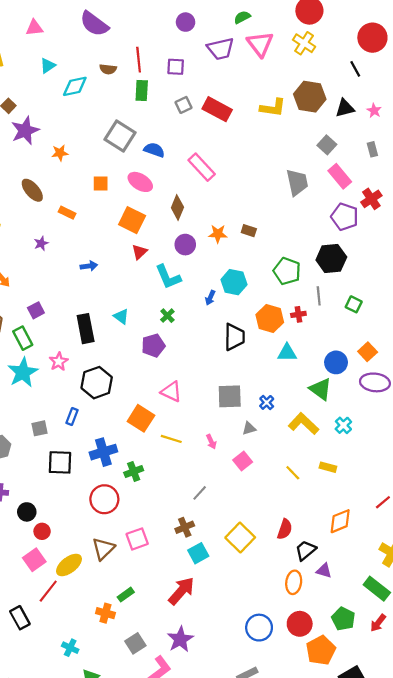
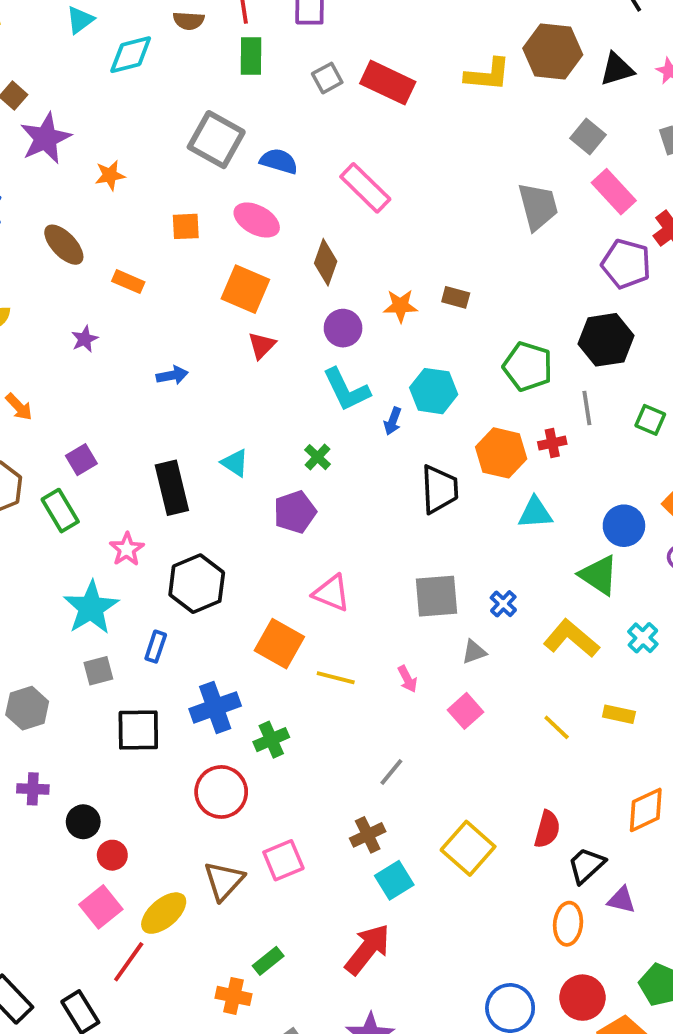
cyan L-shape: (168, 277) -> (346, 390), moved
cyan star: (23, 372) -> (91, 608), moved

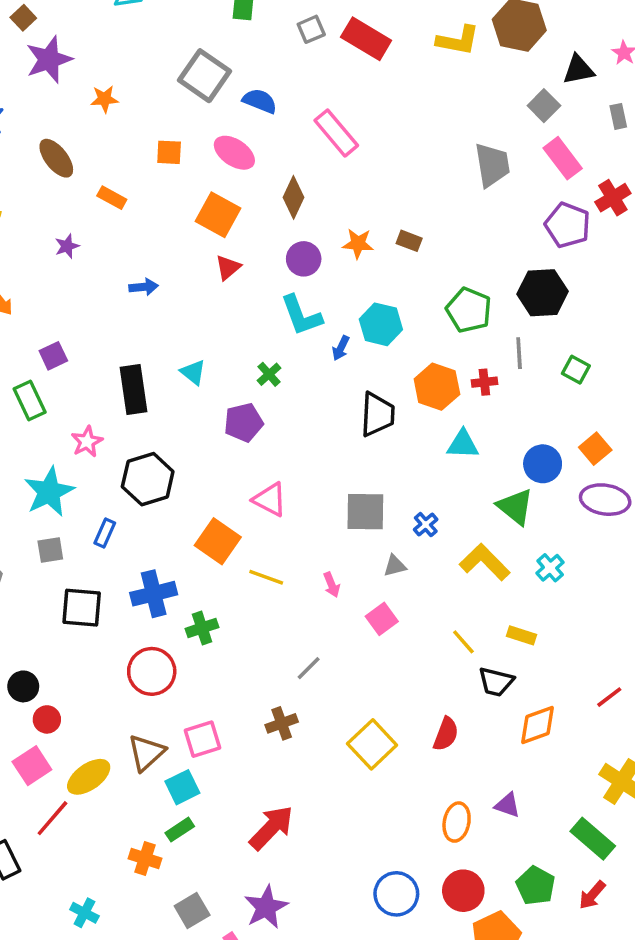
black triangle: (617, 69) -> (578, 70), moved
black trapezoid: (586, 865) -> (496, 682), moved, turned -129
cyan square: (394, 880) -> (182, 787), moved

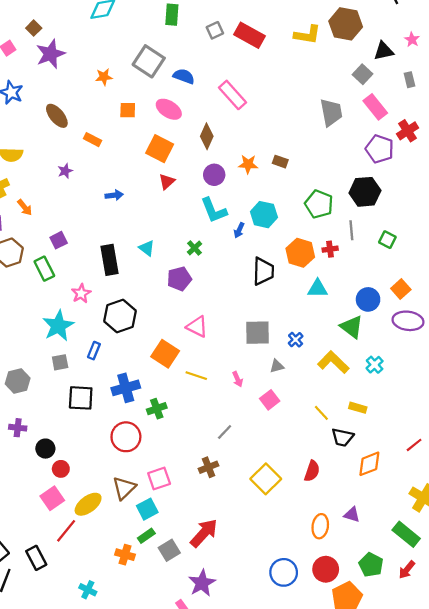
orange star: (104, 99) -> (104, 77), moved
gray square: (192, 910) -> (169, 550), moved

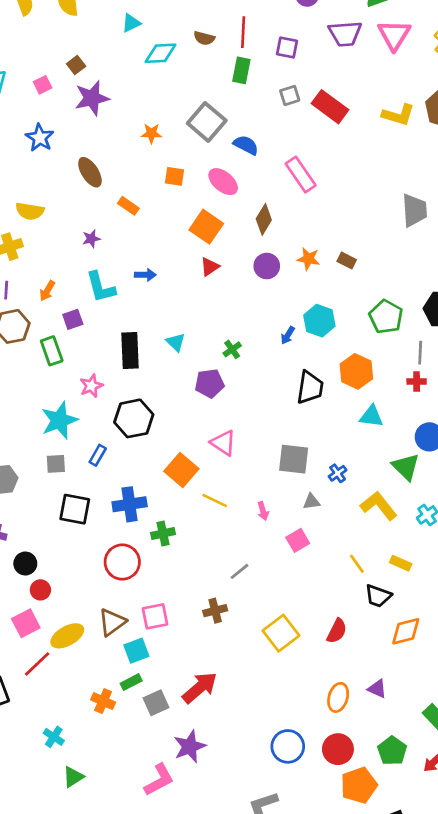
orange arrow: (25, 207) -> (47, 291), moved, turned 63
cyan L-shape: (214, 210) -> (101, 287), moved
red cross: (330, 249) -> (417, 381), moved

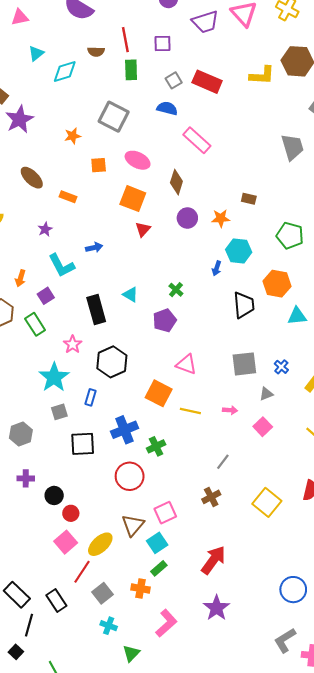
blue semicircle: (246, 145) -> (167, 108), moved
orange star: (308, 259) -> (221, 218), moved
pink arrow: (263, 511) -> (230, 410), turned -56
gray square: (156, 703) -> (103, 593), moved
pink L-shape: (159, 780) -> (166, 623), moved

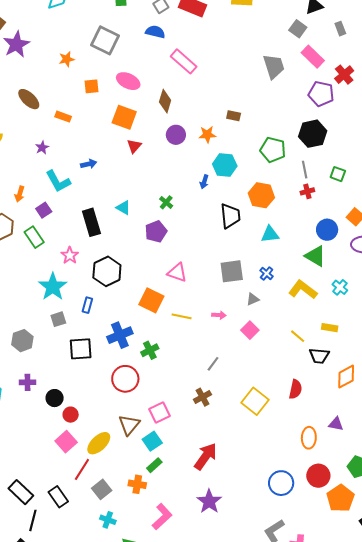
cyan triangle: (297, 316) -> (270, 234), moved

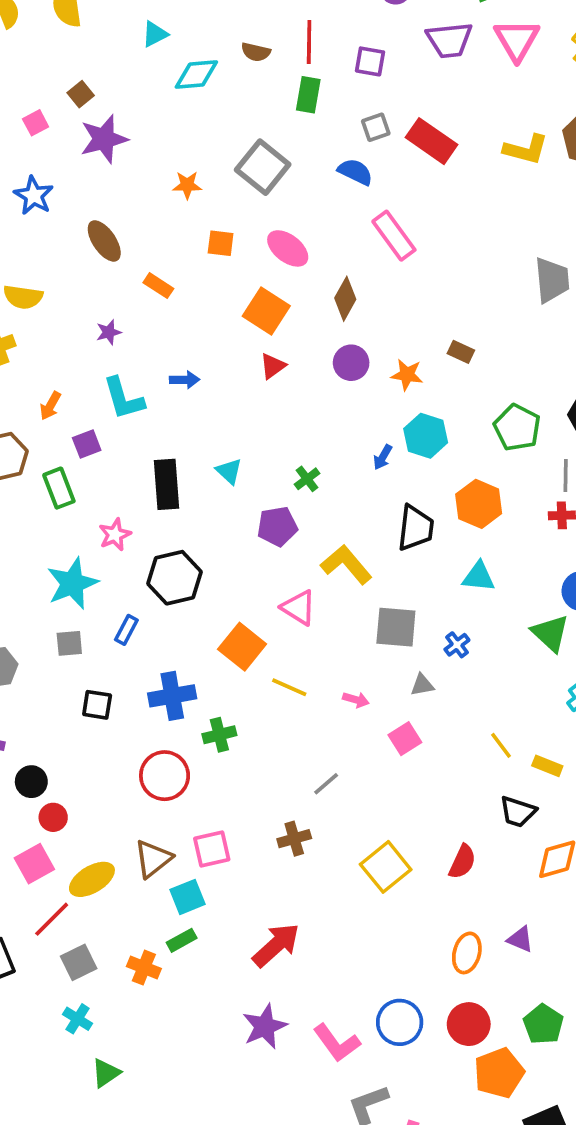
yellow L-shape: (303, 290) -> (346, 565), moved
yellow line: (298, 336) -> (501, 745), moved
black square: (81, 349) -> (97, 705), size x0.7
pink L-shape: (162, 517) -> (337, 1043), moved, turned 84

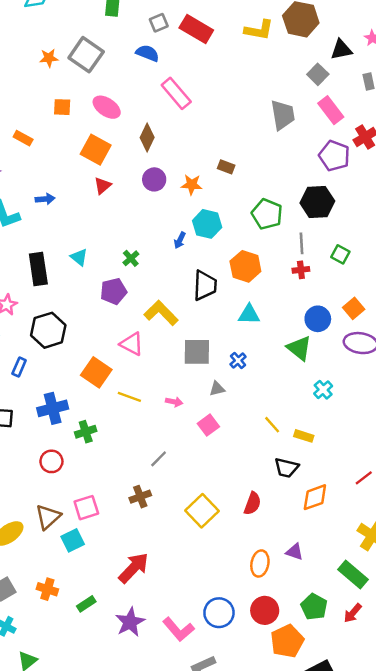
orange star: (187, 185) -> (49, 58), moved
red circle: (165, 776) -> (51, 461), size x0.7
green rectangle: (182, 940) -> (86, 604), moved

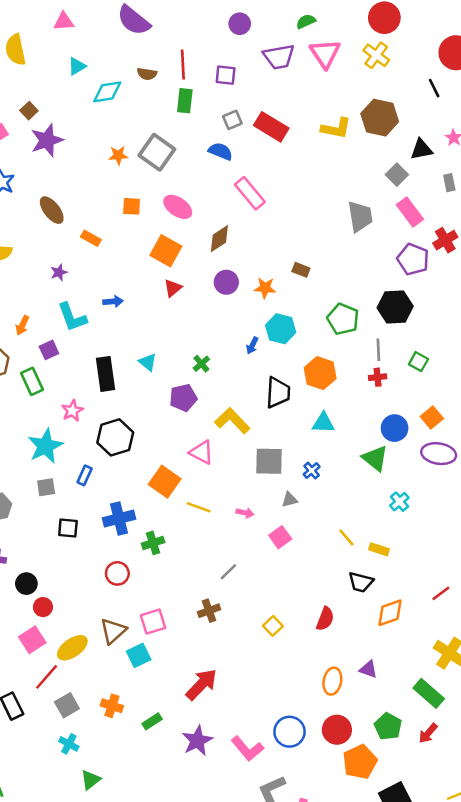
brown diamond: (147, 137) -> (219, 239), turned 32
yellow square: (202, 511) -> (273, 626), size x0.6

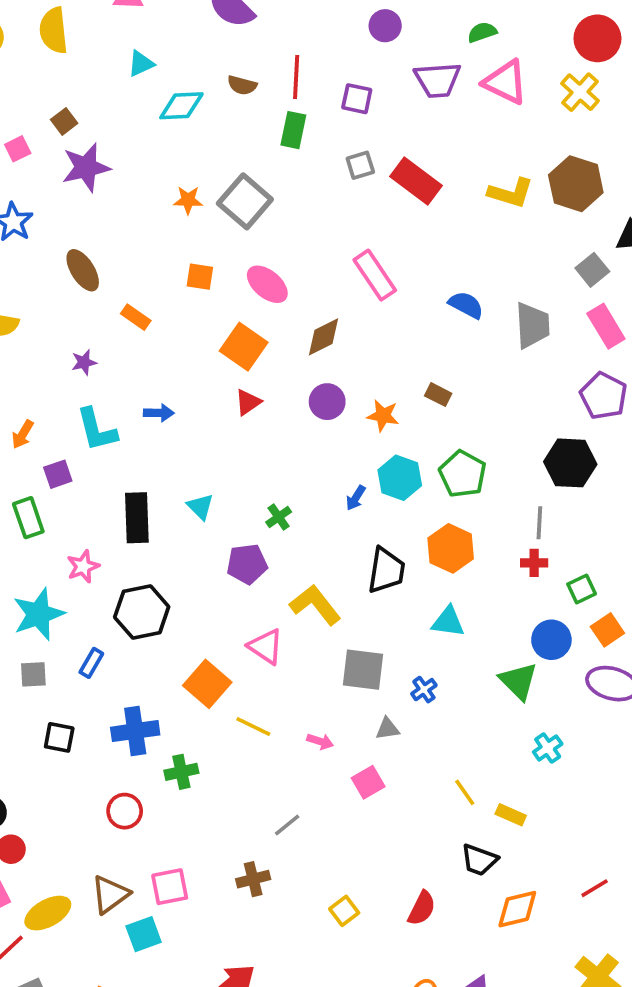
pink triangle: (325, 54) -> (505, 82), turned -36
blue semicircle: (221, 151) -> (466, 305), moved
green pentagon: (343, 319) -> (463, 474), moved
green square: (418, 362) -> (582, 589), moved, turned 30

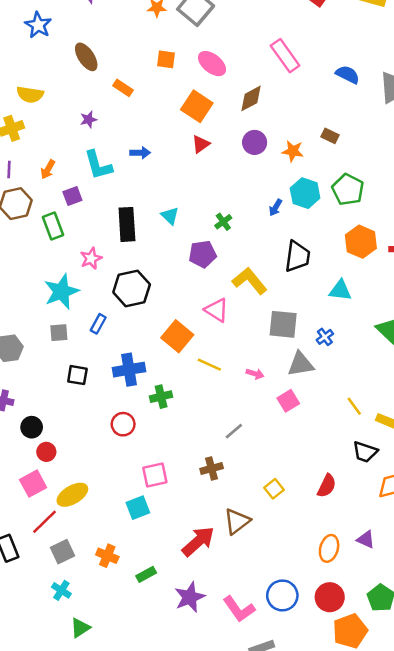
orange hexagon: (451, 548) -> (361, 242), moved
gray triangle: (387, 729) -> (301, 364), size x1.6
brown triangle: (110, 894) -> (237, 521), moved

